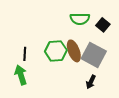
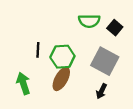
brown ellipse: (74, 51) -> (61, 79), moved, turned 50
black line: (25, 54) -> (38, 50), moved

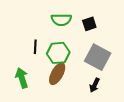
green semicircle: (89, 21) -> (61, 20), moved
black square: (115, 28) -> (89, 24), moved, turned 32

